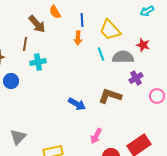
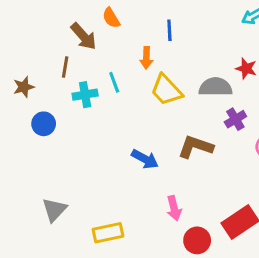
blue line: (82, 20) -> (169, 30), moved
yellow trapezoid: (110, 30) -> (166, 90), moved
cyan line: (101, 54) -> (114, 82), moved
pink arrow: (96, 136) -> (174, 208), turned -42

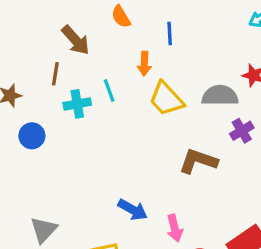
orange semicircle: (111, 18) -> (121, 17), moved
blue arrow: (145, 159) -> (133, 210), moved

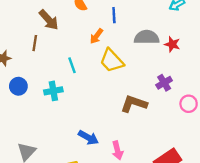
orange arrow: (144, 64) -> (96, 36), turned 35
cyan line: (109, 91) -> (72, 65), moved
gray semicircle: (220, 96) -> (147, 37), moved
cyan cross: (77, 104) -> (53, 91), moved

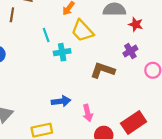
red star: (172, 44) -> (136, 24), moved
cyan cross: (53, 91) -> (62, 52), moved
blue arrow: (88, 138) -> (61, 101), turned -36

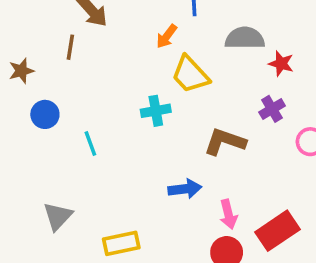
cyan line: (46, 35) -> (90, 143), moved
blue arrow: (61, 101) -> (185, 189), moved
pink arrow: (88, 113) -> (228, 214), moved

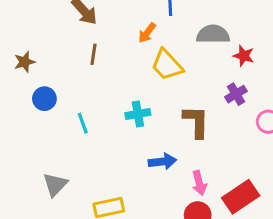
brown line: (70, 47) -> (93, 54), moved
cyan cross: (156, 111) -> (138, 114), moved
brown L-shape: (225, 142) -> (196, 122), turned 72

